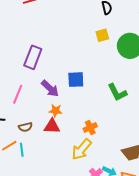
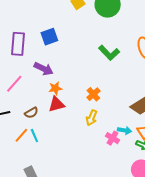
blue square: (76, 80) -> (49, 37), moved
pink line: (18, 94) -> (14, 84), turned 36
yellow arrow: (82, 149) -> (92, 118), size x0.7

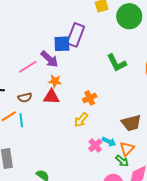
blue square: (49, 37) -> (62, 44), moved
purple rectangle: (18, 44) -> (76, 35), moved
pink line: (14, 84) -> (28, 67), moved

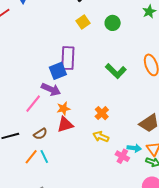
green circle: (129, 16) -> (113, 23), size x0.6
yellow arrow: (81, 120) -> (101, 137), turned 91

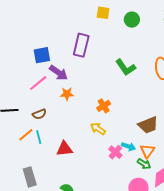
yellow square: (83, 22) -> (103, 13), turned 32
blue square: (58, 71) -> (42, 55), moved
red triangle: (65, 124) -> (64, 149), moved

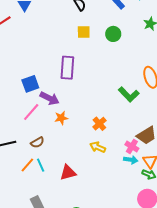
green L-shape: (126, 67) -> (129, 94), moved
pink cross: (115, 152) -> (132, 146), moved

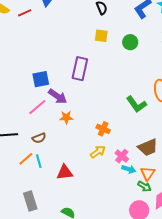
orange cross: (99, 124) -> (103, 129), turned -32
pink cross: (132, 146) -> (122, 156), moved
yellow arrow: (98, 147) -> (98, 152), turned 112

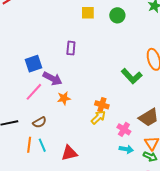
purple rectangle: (80, 69) -> (71, 48), size x0.6
yellow arrow: (98, 152) -> (98, 117), moved
orange line: (26, 159) -> (29, 145), turned -35
cyan arrow: (129, 169) -> (126, 149), moved

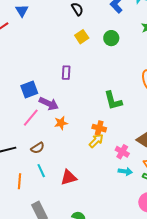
yellow square: (88, 13) -> (82, 37), turned -32
green L-shape: (132, 76) -> (113, 101), moved, turned 30
orange line: (29, 145) -> (20, 181), moved

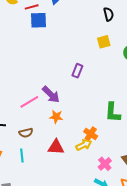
blue square: (29, 90) -> (38, 20), moved
red triangle: (69, 177) -> (56, 147), moved

